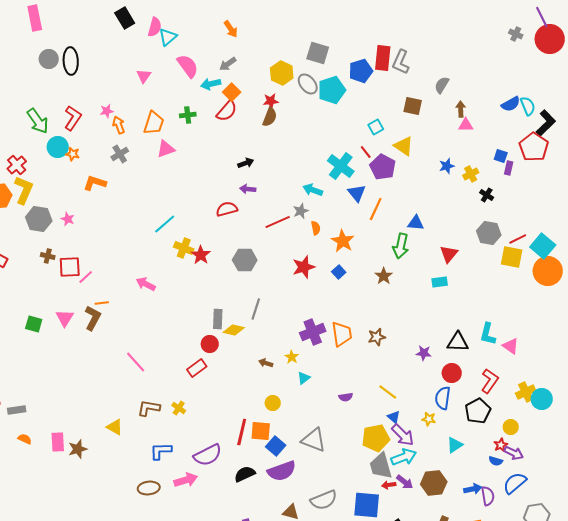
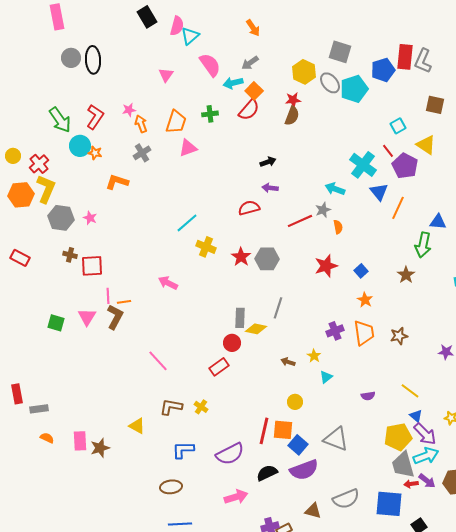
orange star: (343, 241) -> (365, 300), moved, size x0.7
red star: (201, 255) -> (241, 257), moved
pink line: (86, 277) -> (108, 296), moved, turned -49
purple cross: (313, 332) -> (335, 331), size x0.7
pink arrow: (186, 480) -> (236, 497), moved

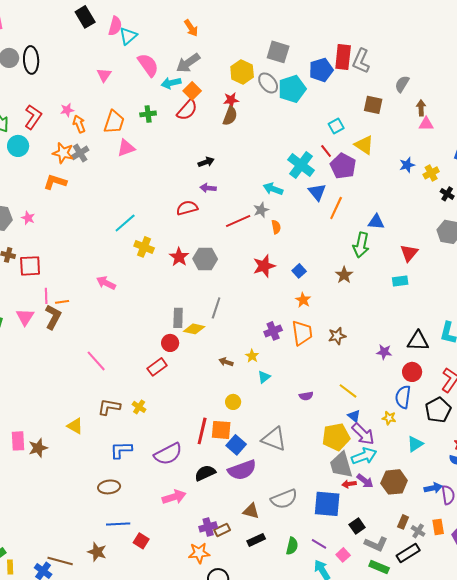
gray arrow: (250, 63) -> (188, 63), size x1.4
orange star: (95, 153) -> (63, 153), moved, size x1.5

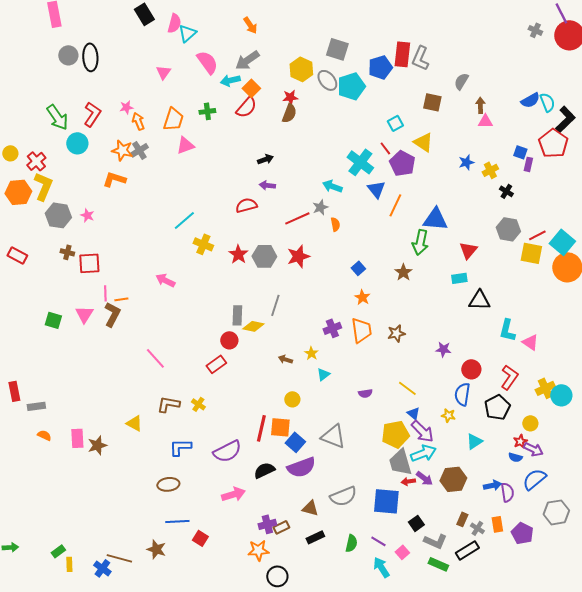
blue triangle: (376, 222) -> (435, 219), size x1.5
red star: (264, 266) -> (298, 256), moved
black triangle: (418, 341) -> (479, 300), moved

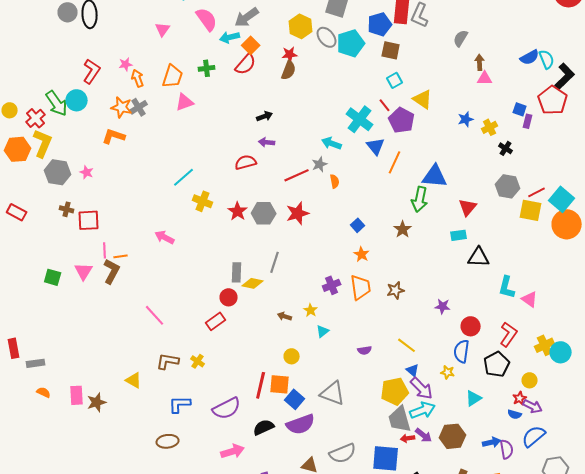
brown square: (432, 102) -> (391, 50), moved
green arrow: (57, 117) -> (57, 103), moved

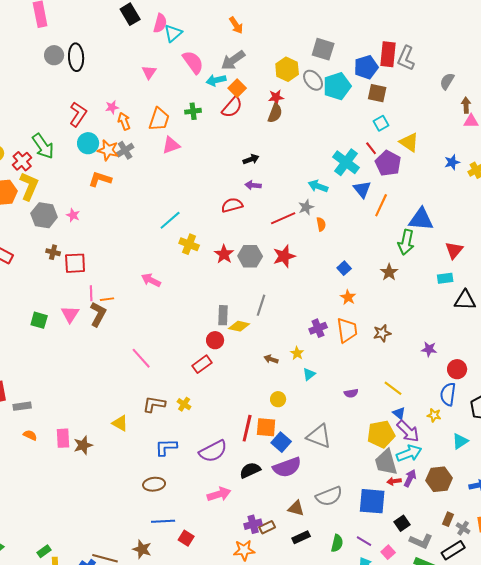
cyan circle: (77, 100) -> (88, 143), moved
purple arrow: (424, 435) -> (410, 478), turned -102

